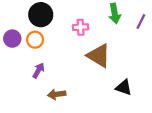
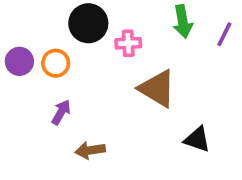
black circle: (41, 15) -> (88, 23), moved

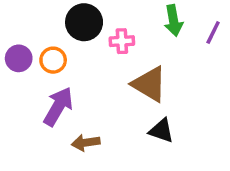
purple arrow: (61, 112) -> (58, 107), size x1.6
black triangle: (197, 139) -> (161, 131), moved

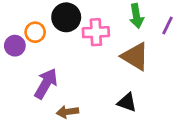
pink cross: (122, 41) -> (96, 32), size x1.4
orange circle: (53, 60) -> (35, 32), moved
brown triangle: (149, 84) -> (135, 56), moved

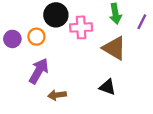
orange circle: (35, 32) -> (36, 37), moved

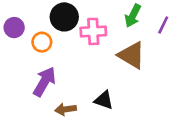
green arrow: (115, 14) -> (133, 16), turned 36
purple circle: (12, 39) -> (14, 28), moved
black triangle: (107, 87) -> (104, 100), moved

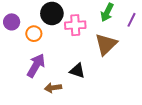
brown triangle: (132, 55) -> (106, 44), turned 45
black triangle: (104, 100) -> (77, 71), moved

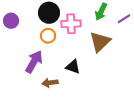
purple line: (131, 20) -> (124, 19), turned 32
orange circle: (34, 34) -> (48, 36), moved

